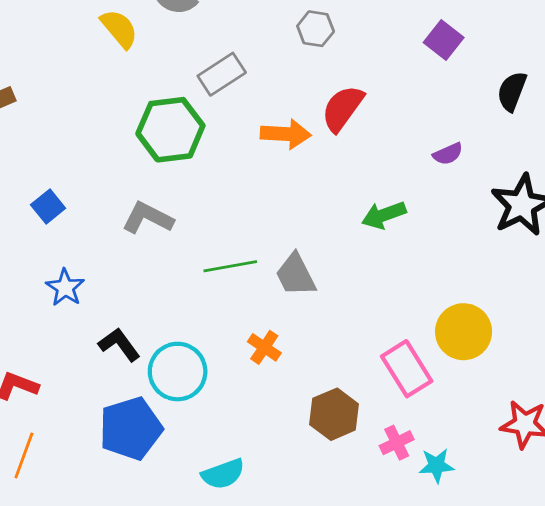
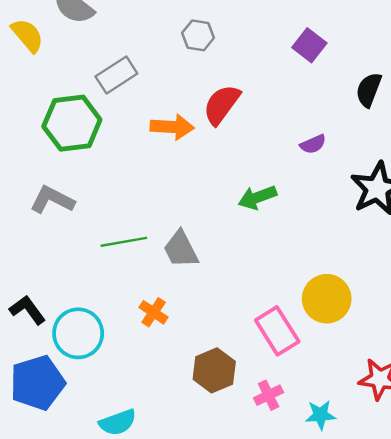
cyan star: (436, 465) -> (320, 415), moved

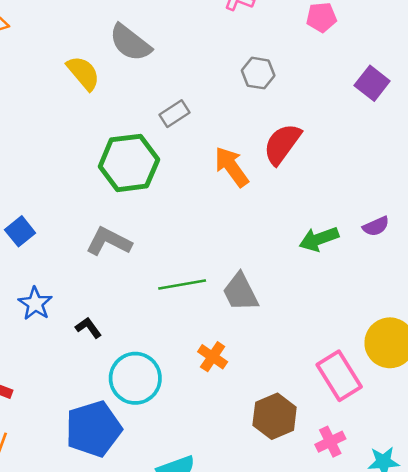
gray rectangle: (116, 75) -> (175, 114), size x0.7
orange arrow: (172, 127) -> (232, 167), turned -129
purple semicircle: (313, 144) -> (376, 226), moved
black L-shape: (27, 310) -> (88, 328), moved, size x0.7

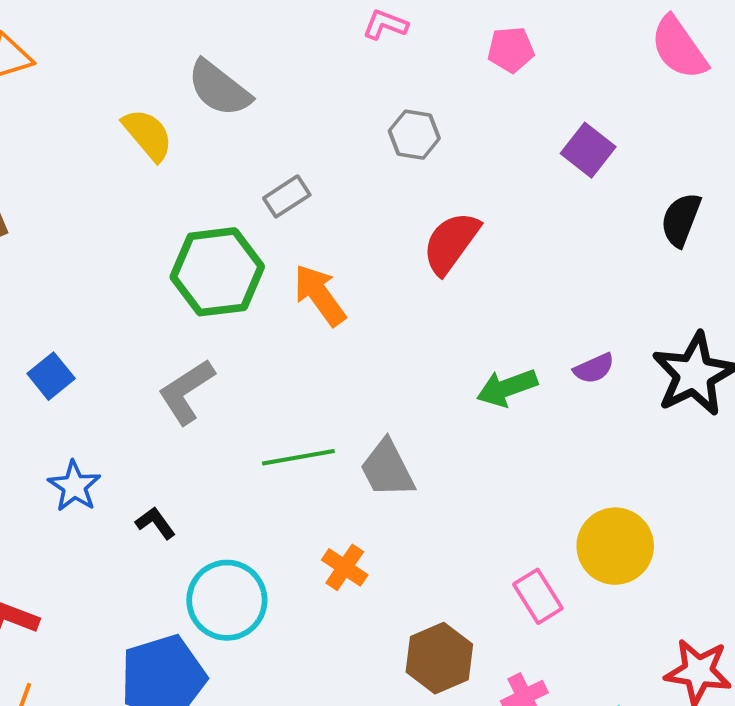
orange arrow: (232, 167) -> (320, 295), moved
gray L-shape: (109, 241) -> (186, 392), turned -60
pink rectangle: (339, 376) -> (538, 596), size x0.7

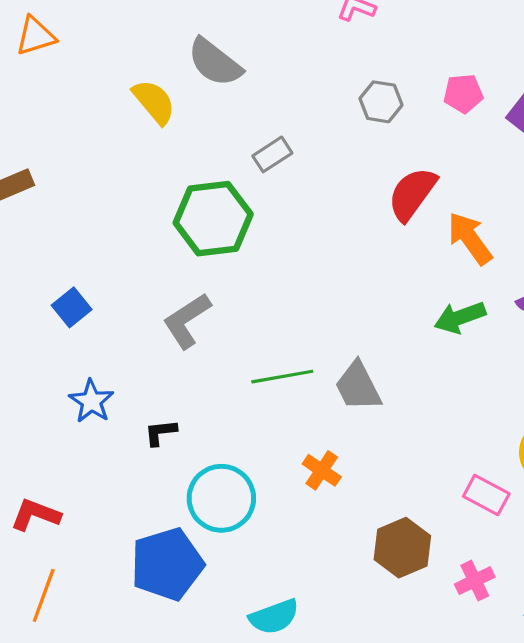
pink pentagon: (511, 50) -> (463, 94), moved
orange arrow: (320, 295) -> (470, 238), moved
black L-shape: (155, 523) -> (161, 432), turned -60
pink rectangle: (538, 596) -> (486, 495), turned -30

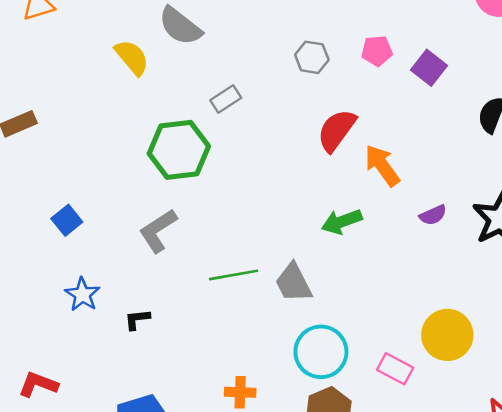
green arrow: (460, 317) -> (342, 222), moved
orange cross: (322, 470) -> (240, 392), moved, turned -32
cyan circle: (221, 498) -> (321, 352), moved

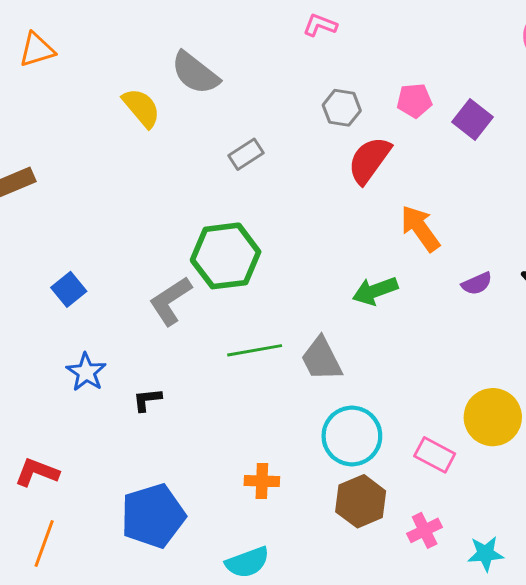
red semicircle: (337, 130) -> (369, 160), moved
green hexagon: (179, 150) -> (226, 256), moved

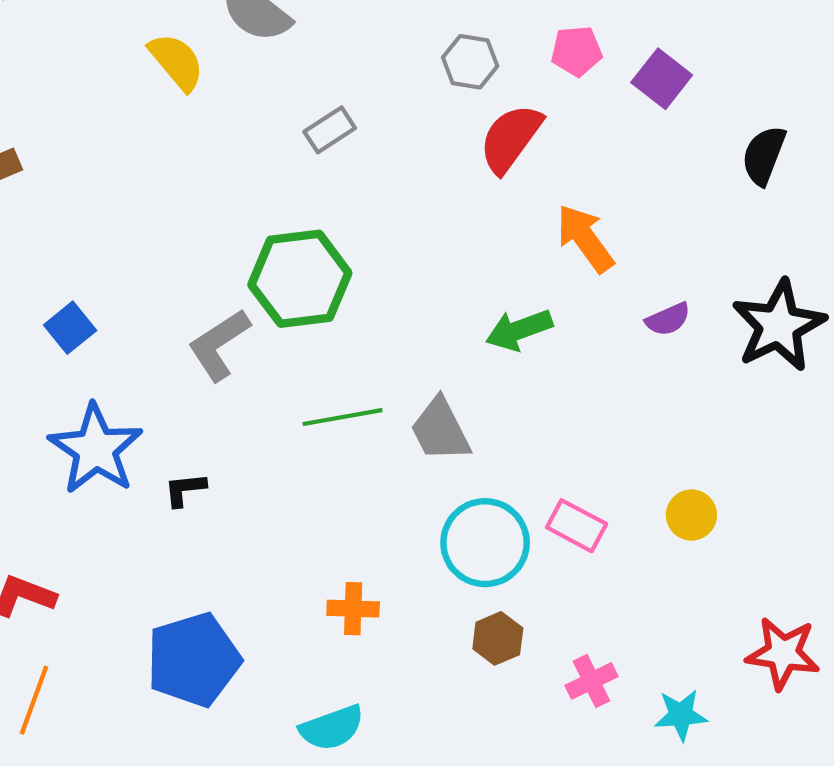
blue star: (86, 372) -> (96, 449), size x1.6
yellow circle: (493, 417) -> (691, 515), size x0.6
pink rectangle: (435, 455) -> (577, 526), moved
brown hexagon: (361, 501) -> (498, 638), size x0.7

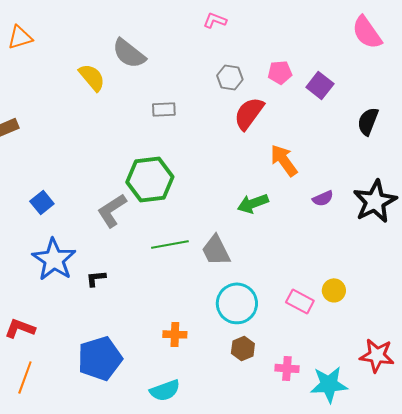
gray rectangle: (330, 130) -> (164, 109), turned 30
pink rectangle: (577, 526) -> (300, 301), moved
pink cross: (591, 681) -> (287, 368), turned 30
cyan star: (681, 715) -> (329, 384), size x1.5

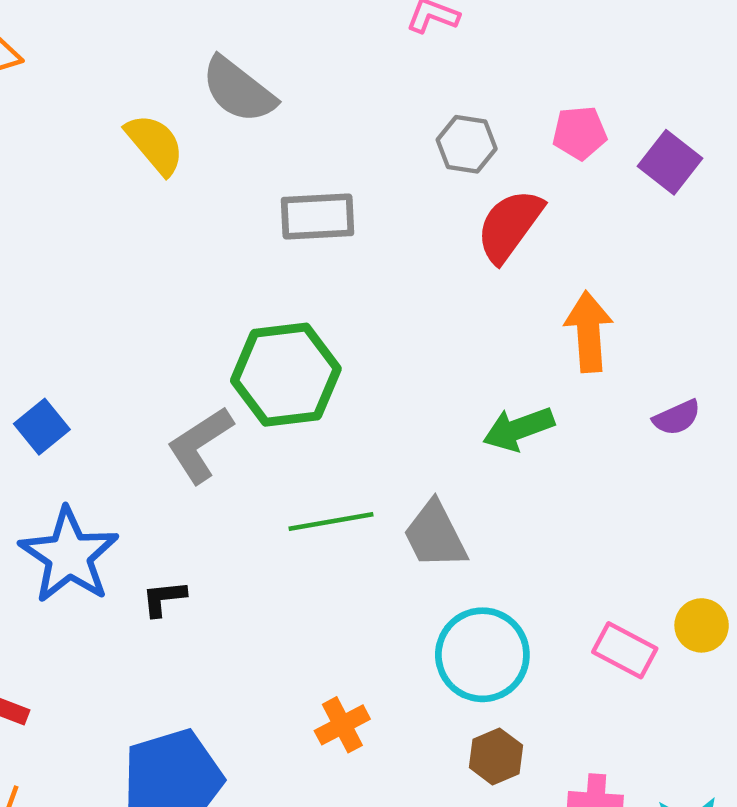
gray rectangle: (164, 109) -> (317, 216), size x1.4
orange arrow: (284, 160) -> (589, 332), turned 32
orange cross: (175, 334) -> (342, 725), turned -30

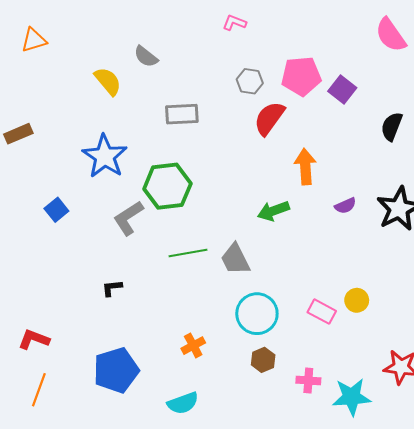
gray semicircle: (238, 90) -> (146, 57), size x0.7
pink pentagon: (580, 133) -> (301, 76), size x1.6
blue star: (69, 555) -> (105, 156), moved

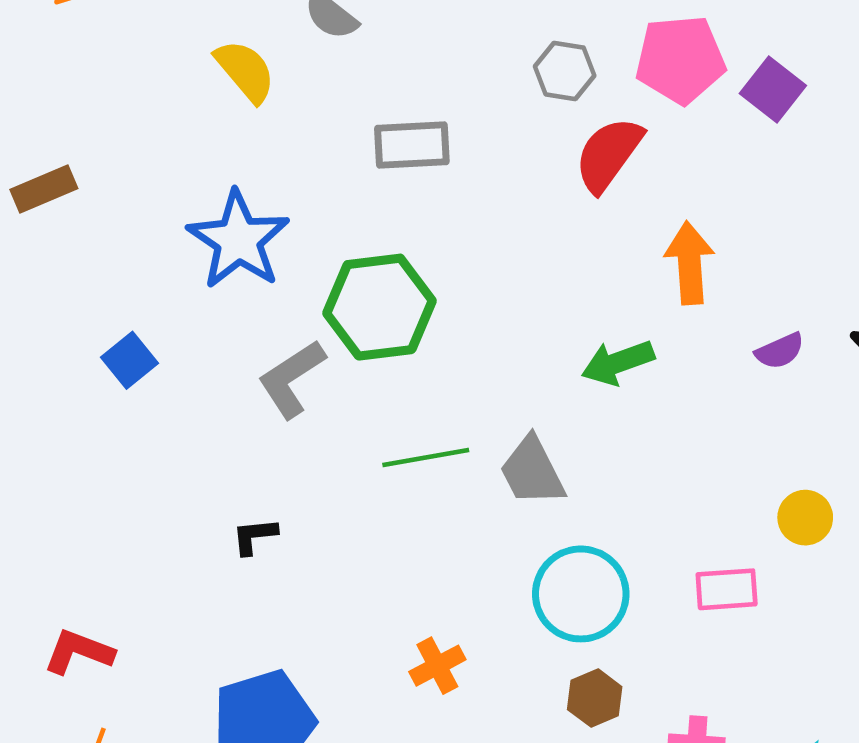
yellow circle: (357, 300) -> (805, 518), moved
pink rectangle: (322, 312) -> (727, 589), turned -32

